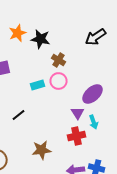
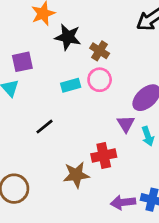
black star: (41, 39) -> (68, 37), moved
red cross: (77, 136) -> (104, 156), moved

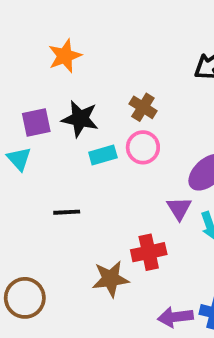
black star: (68, 37) -> (80, 119), moved
black line: (44, 127) -> (67, 212), turned 36

